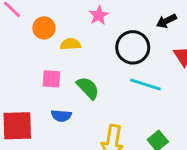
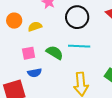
cyan line: (145, 85) -> (79, 46), moved
blue semicircle: (61, 116) -> (35, 73), moved

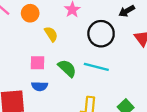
orange circle: (14, 21) -> (30, 13), moved
yellow semicircle: (35, 26) -> (51, 34), turned 64

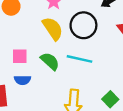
yellow semicircle: (51, 34) -> (53, 29), moved, size x1.5

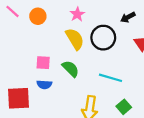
cyan line: (79, 59) -> (111, 78), moved

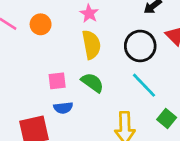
black circle: (103, 38) -> (140, 46), moved
yellow semicircle: (75, 39) -> (91, 45), turned 30
cyan line: (111, 78) -> (144, 85), turned 40

